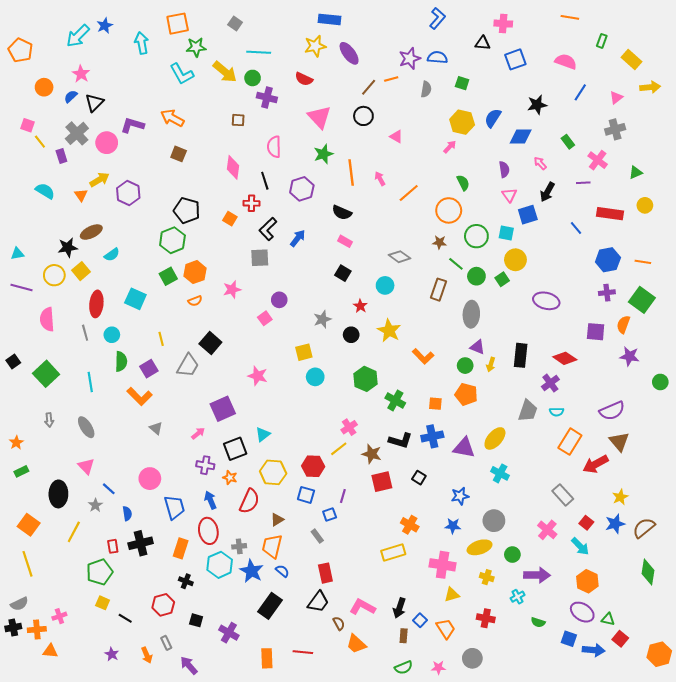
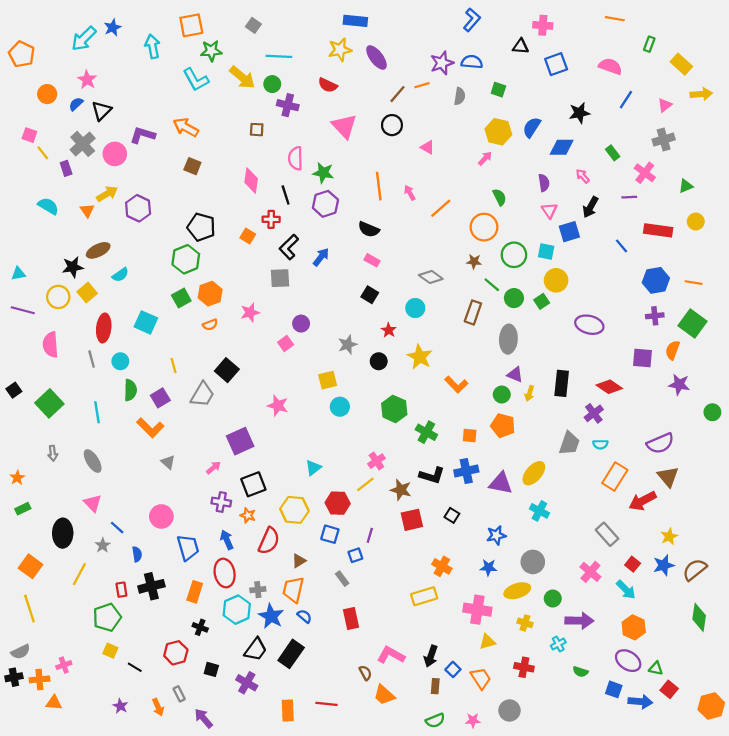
green star: (323, 154) -> (323, 173), moved, turned 30
cyan triangle: (263, 434) -> (313, 468), moved
black trapezoid: (318, 602) -> (256, 650), moved

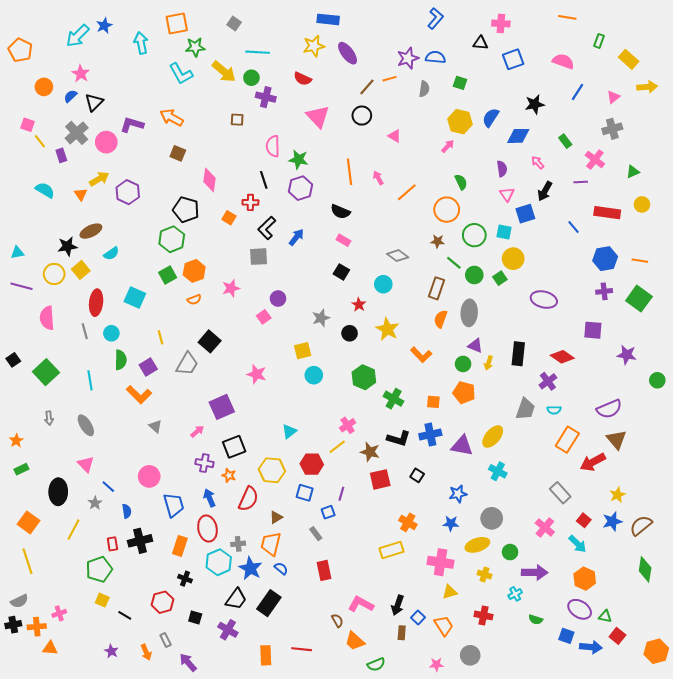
pink diamond: (251, 181) -> (210, 180), moved
orange semicircle: (672, 350) -> (441, 319), moved
green semicircle: (435, 720) -> (376, 664), moved

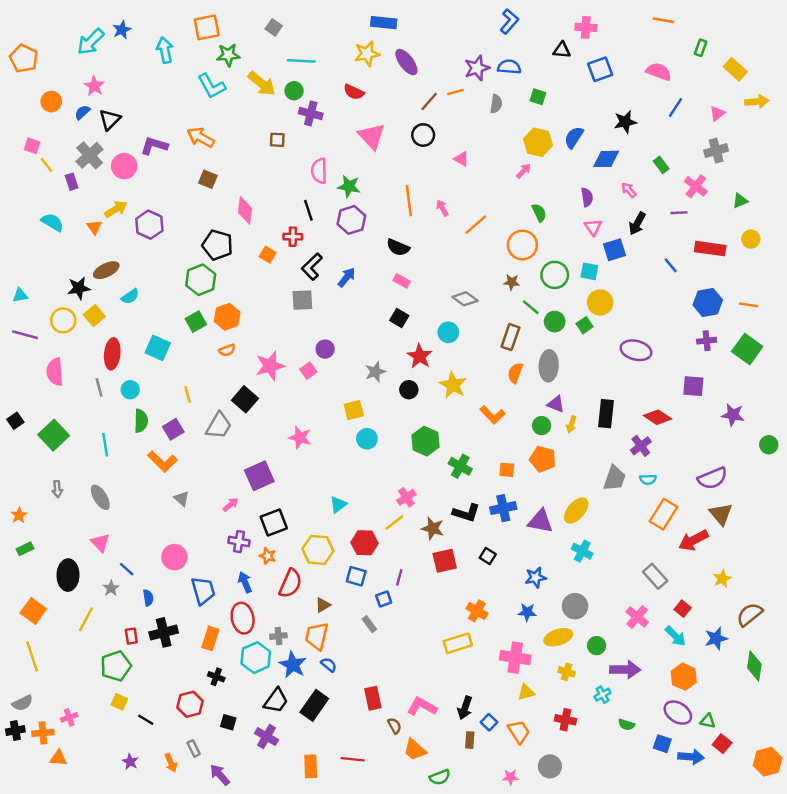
pink star: (231, 288) -> (270, 366), moved, size x1.4
red star: (359, 305) -> (420, 356), size x1.5
blue star: (612, 521) -> (716, 638), moved
red rectangle: (324, 570) -> (373, 698), moved

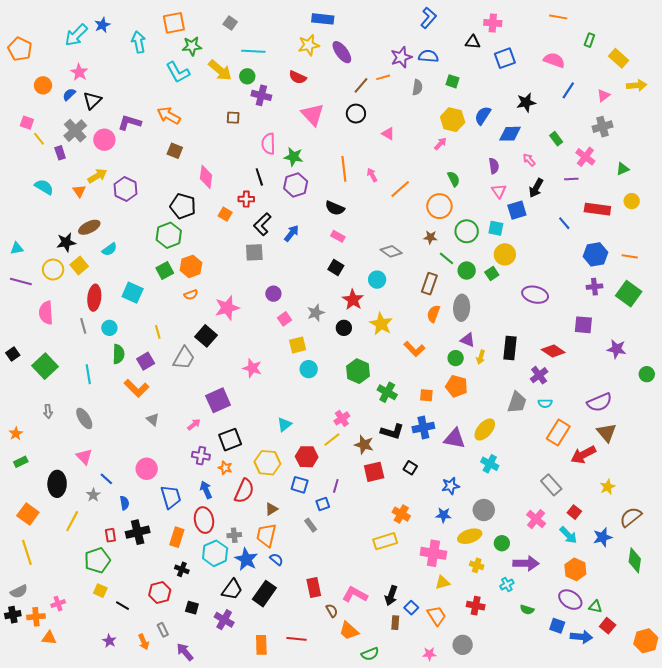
pink square: (308, 371) -> (284, 319), moved

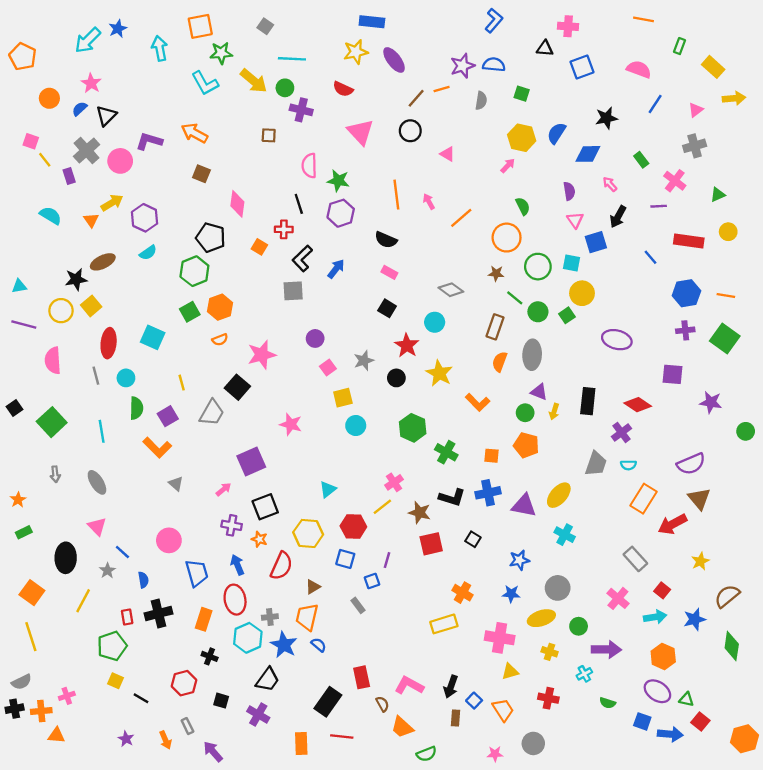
cyan semicircle: (109, 249) -> (148, 253), moved
cyan arrow: (568, 535) -> (655, 617), turned -54
black rectangle: (264, 594) -> (328, 702), moved

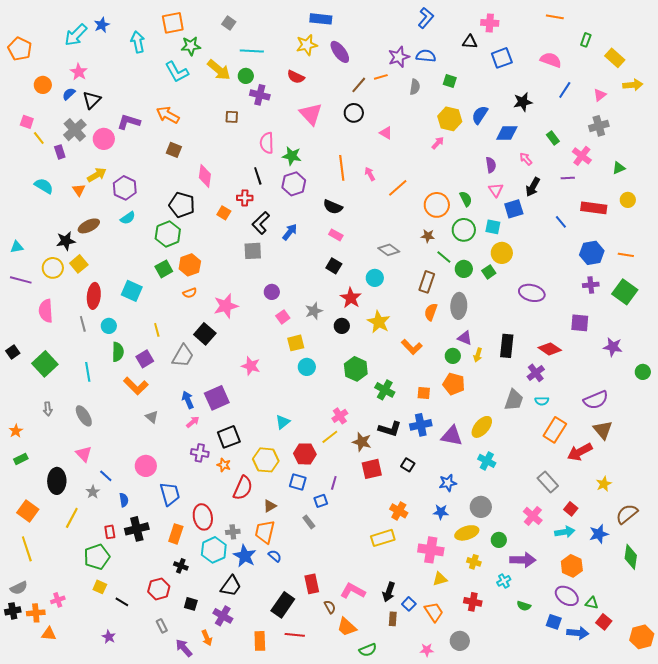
green semicircle: (523, 206) -> (466, 199), moved
blue arrow: (237, 565) -> (188, 400), moved
orange arrow: (165, 740) -> (207, 638), moved

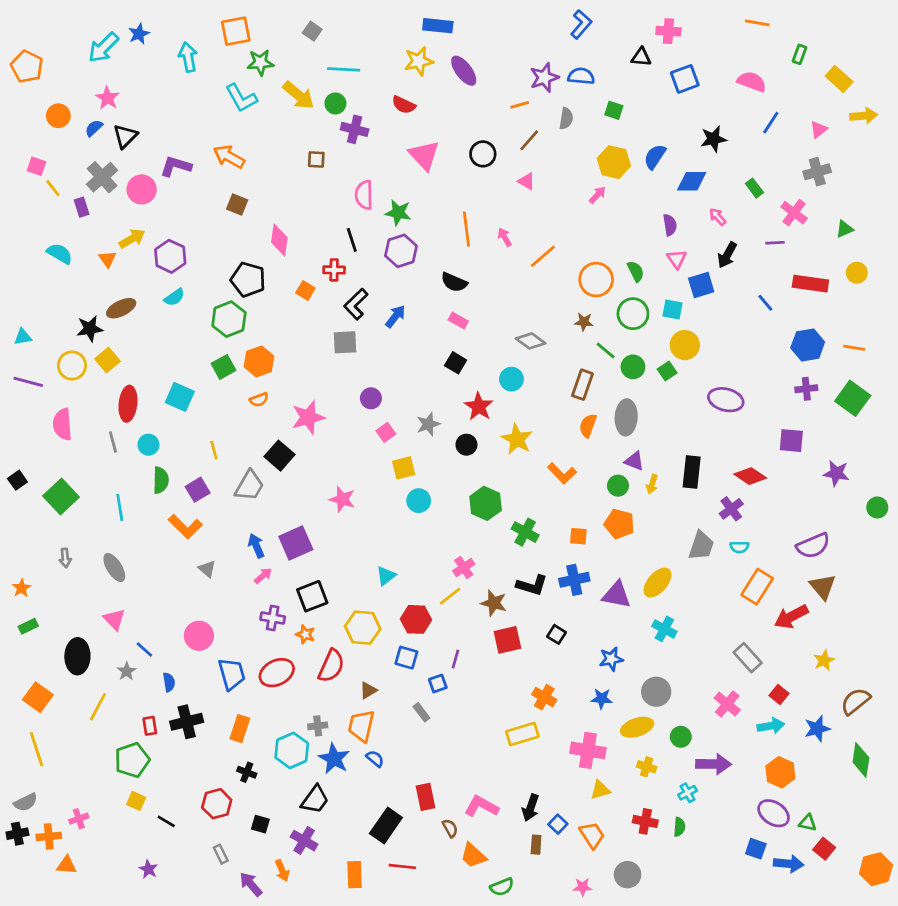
brown line: (359, 85) -> (529, 140), moved
red ellipse: (203, 517) -> (277, 673), moved, turned 75
green semicircle: (524, 606) -> (679, 827), moved, turned -104

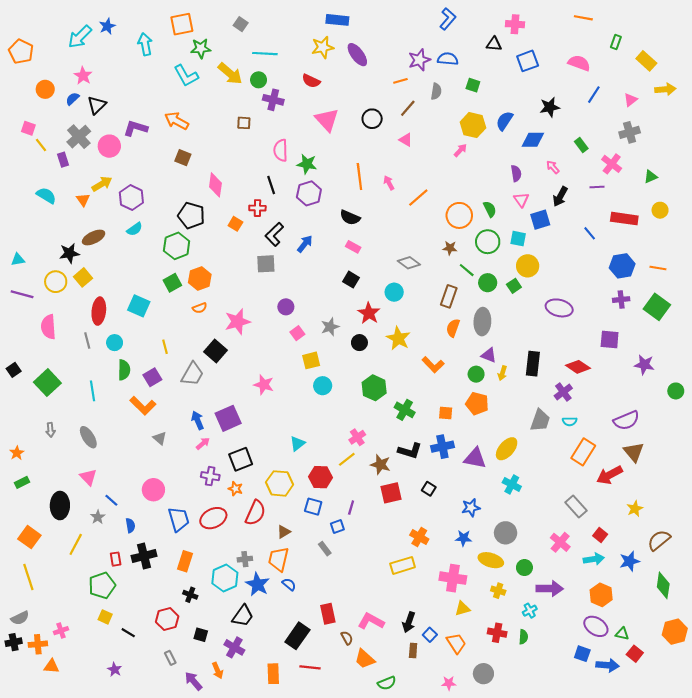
yellow ellipse: (637, 727) -> (491, 560), turned 35
orange hexagon: (876, 869) -> (675, 632), moved

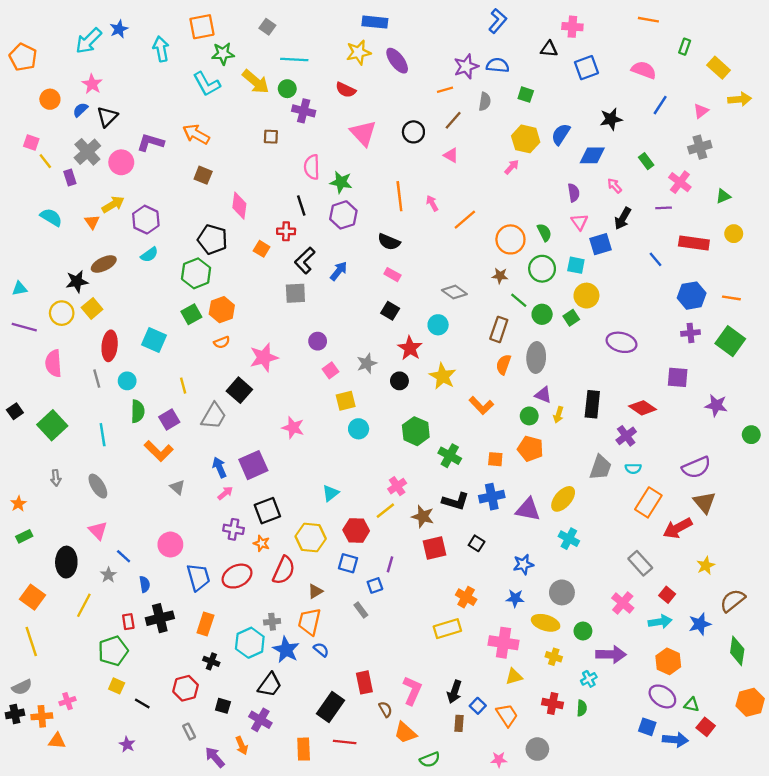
pink L-shape: (371, 621) -> (412, 691), turned 85

